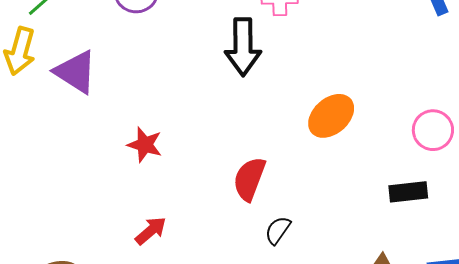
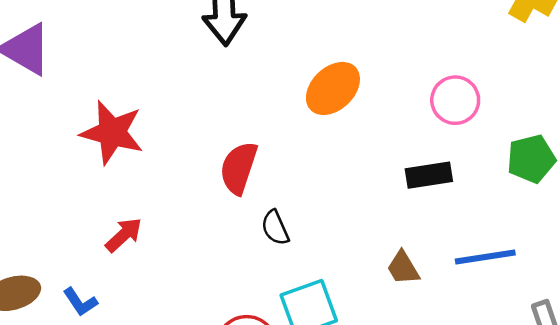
red star: (145, 145) -> (112, 132), size x1.5
black semicircle: (278, 230) -> (275, 228), turned -56

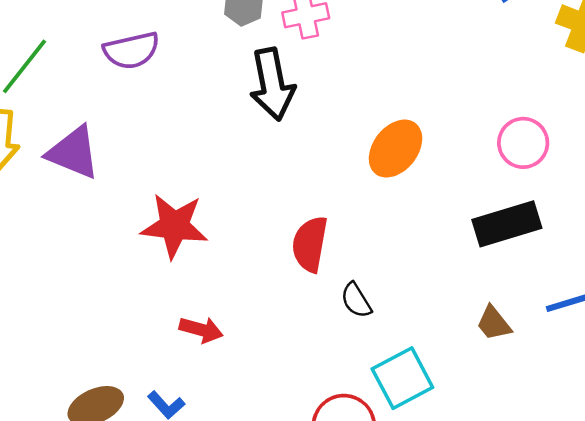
black rectangle: (429, 175) -> (507, 224), size x1.4
red arrow: (124, 235) -> (201, 330), turned 66

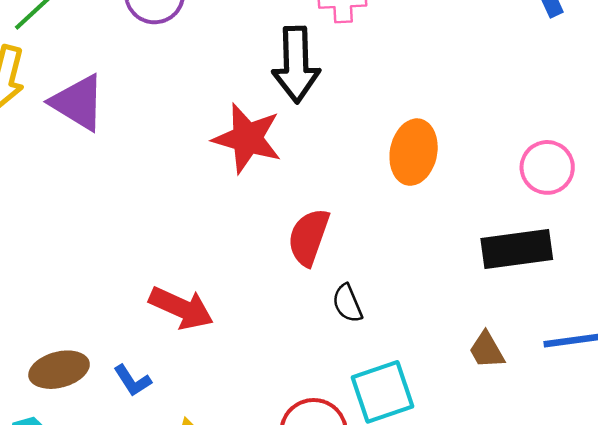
orange ellipse: (396, 149) -> (414, 152), turned -36
red star: (174, 226) -> (247, 138), moved
red arrow: (201, 330) -> (181, 308), size x1.4

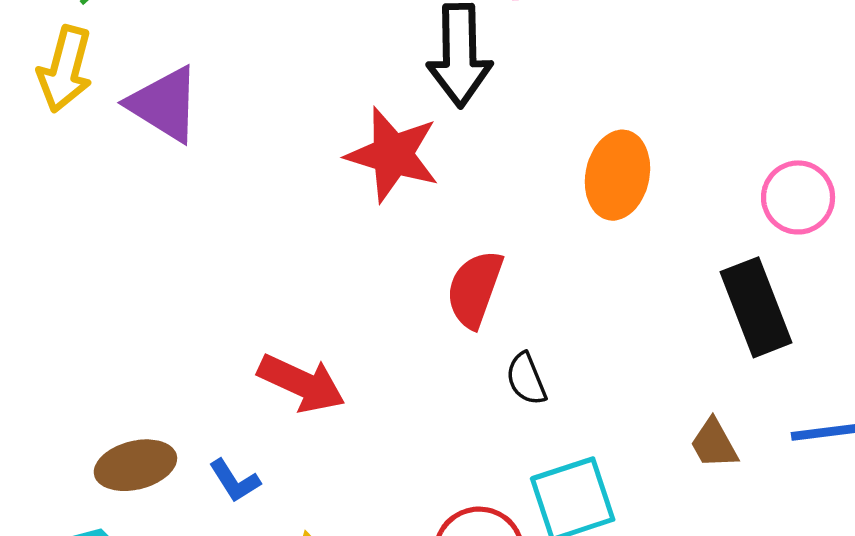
black rectangle: (517, 249) -> (756, 307), turned 76

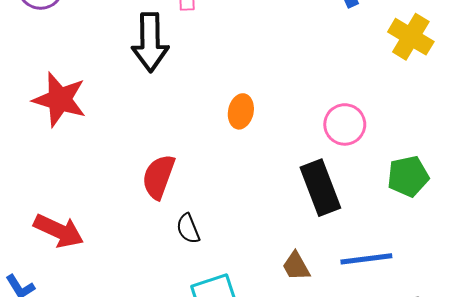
red star: (393, 155) -> (60, 99), moved
orange ellipse: (617, 175) -> (241, 111), size x0.7

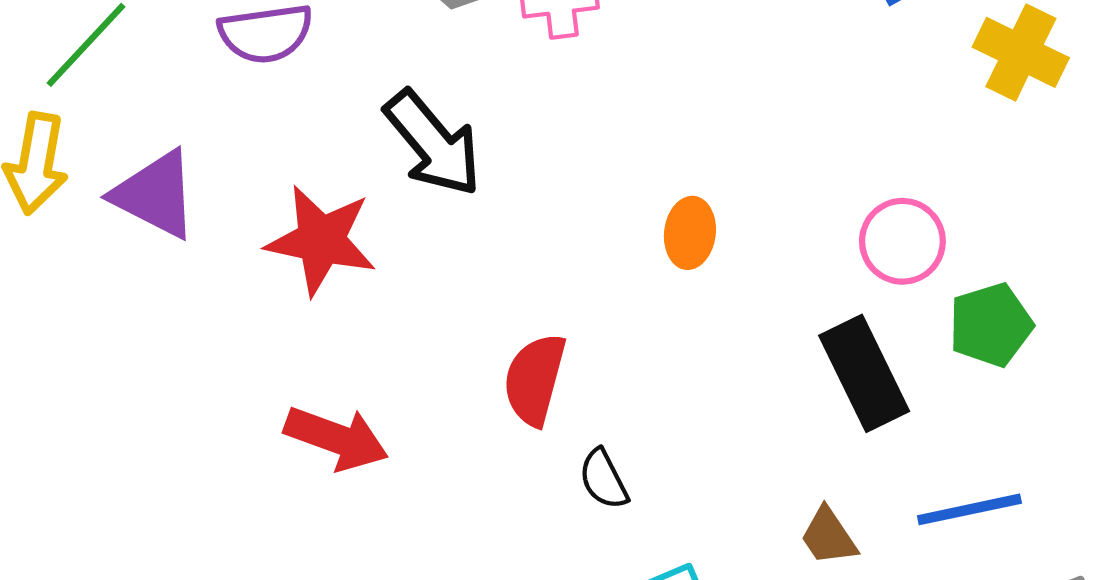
black arrow: (150, 42) -> (433, 143), moved, turned -34
green pentagon: (408, 176) -> (991, 325), moved
red arrow: (59, 231) -> (336, 438), moved

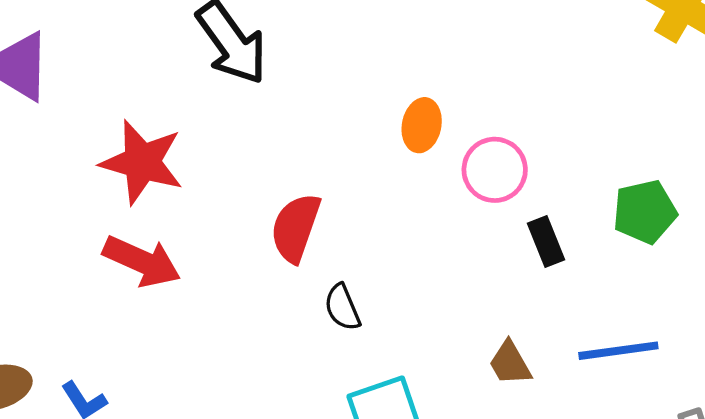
red star: (321, 240) -> (142, 162), moved
pink circle: (902, 241) -> (495, 170), moved
black rectangle: (864, 373) -> (546, 242), size x0.6

